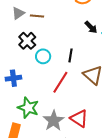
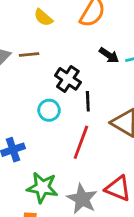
black cross: (27, 41) -> (68, 79), moved

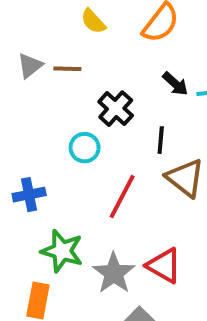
black line: (88, 101) -> (161, 140), moved

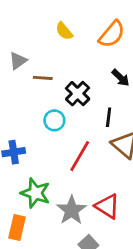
brown line: (67, 69) -> (43, 78), moved

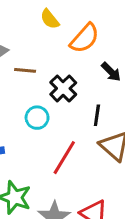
orange semicircle: (112, 34) -> (85, 38), moved

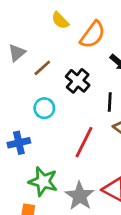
brown line: (25, 70) -> (42, 68), turned -42
cyan circle: (37, 118) -> (44, 108), moved

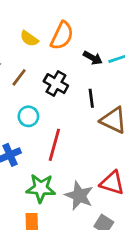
yellow semicircle: (60, 20) -> (29, 39), moved
red line: (84, 142) -> (54, 145), moved

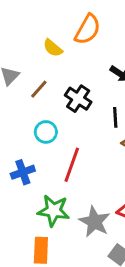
orange semicircle: (62, 36) -> (88, 29), moved

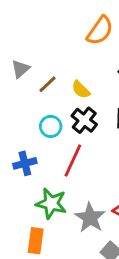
yellow semicircle: (53, 48) -> (81, 90), moved
black cross: (78, 99) -> (84, 120), moved

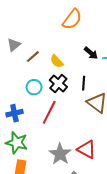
green star: (51, 203) -> (17, 143), moved

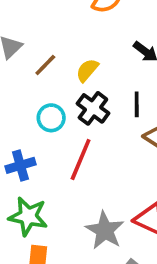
yellow semicircle: (57, 61) -> (87, 70), turned 88

